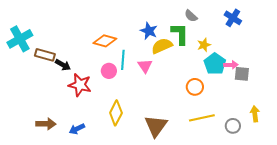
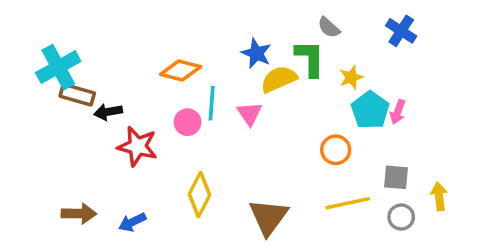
cyan cross: (20, 39) -> (58, 67), moved
black arrow: (63, 65) -> (108, 112), turned 140
pink arrow: (231, 65) -> (398, 112), turned 112
gray square: (242, 74) -> (396, 177), moved

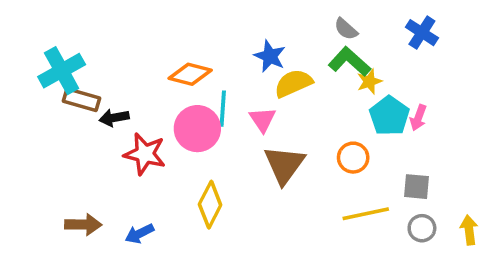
green L-shape: (310, 58) -> (349, 62), moved, turned -48
pink circle: (187, 122) -> (197, 129), size x1.6
yellow arrow: (439, 196) -> (469, 230), moved
brown triangle: (268, 217) -> (284, 165), moved

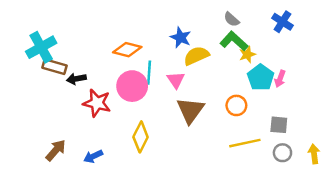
brown arrow: (83, 225) -> (56, 150), turned -50

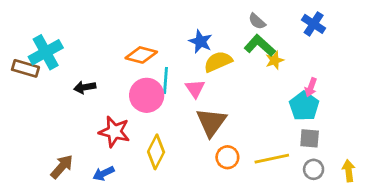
brown rectangle: (54, 67) -> (25, 68), moved
cyan pentagon: (261, 78) -> (304, 106), moved
red star: (97, 103) -> (114, 132), moved
orange circle: (236, 105) -> (227, 157), moved

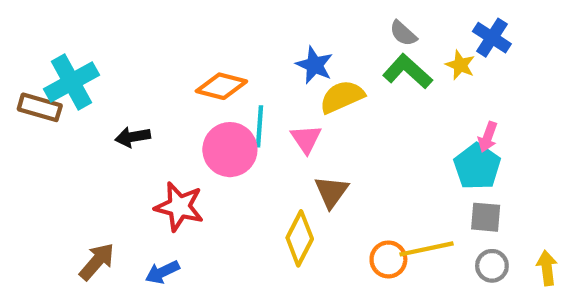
yellow star: (275, 60) -> (460, 65), moved, turned -30
brown triangle: (211, 122) -> (331, 192), size x0.7
yellow diamond: (156, 152) -> (300, 238), moved
orange circle: (227, 157) -> (388, 259), moved

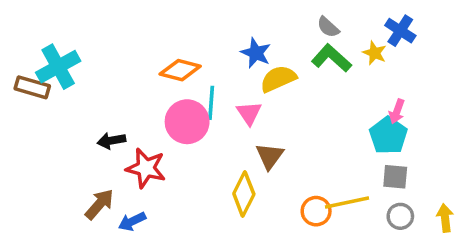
black arrow: (133, 137) -> (111, 141), moved
brown arrow: (97, 262) -> (99, 204), moved

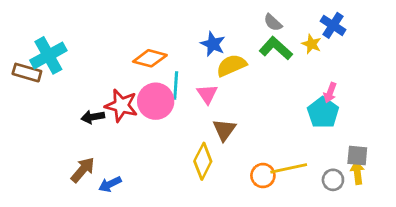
red star: (146, 168) -> (121, 105), moved
gray square: (395, 177) -> (357, 156), moved
yellow arrow: (445, 218) -> (357, 173), moved

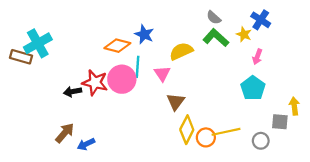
blue star: (213, 44) -> (144, 34), moved
pink arrow: (330, 93) -> (257, 57), moved
yellow diamond: (203, 161) -> (187, 130), moved
yellow arrow: (357, 173) -> (294, 106), moved

